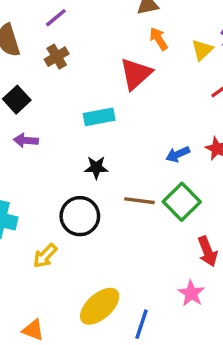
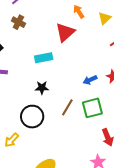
brown cross: (57, 57) -> (18, 22), turned -32
brown line: (139, 201) -> (67, 107), turned -66
green square: (182, 202) -> (92, 108), turned 30

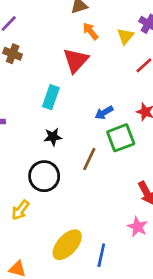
cyan rectangle: (44, 58) -> (51, 97), turned -54
blue arrow: (90, 80) -> (104, 113), moved
green square: (92, 108) -> (121, 138), moved

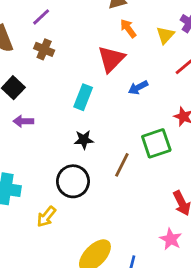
blue arrow: (104, 113) -> (138, 87), moved

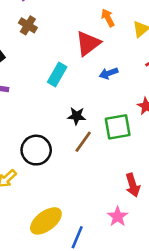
black star: (84, 140) -> (77, 116), moved

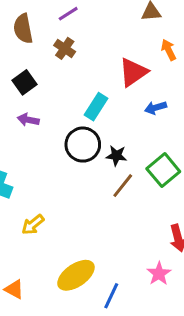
orange arrow: (108, 18) -> (169, 50), moved
green square: (118, 127) -> (163, 170), turned -32
black circle: (36, 150) -> (83, 145), moved

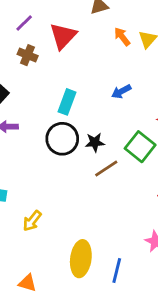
red triangle: (133, 72) -> (63, 36), moved
brown line: (123, 186) -> (106, 168), turned 30
yellow ellipse: (76, 275) -> (81, 259), turned -36

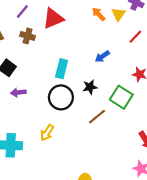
red triangle: (63, 36) -> (53, 18), turned 30
black star: (95, 142) -> (90, 87), moved
yellow arrow: (32, 221) -> (47, 133), moved

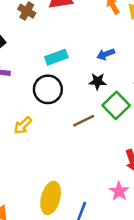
cyan rectangle: (62, 69) -> (56, 57), turned 42
black star: (90, 87) -> (98, 81), moved

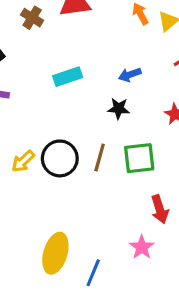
black circle: (48, 89) -> (60, 158), moved
green square: (116, 105) -> (139, 158), moved, turned 36
brown line: (84, 121) -> (100, 157), turned -50

